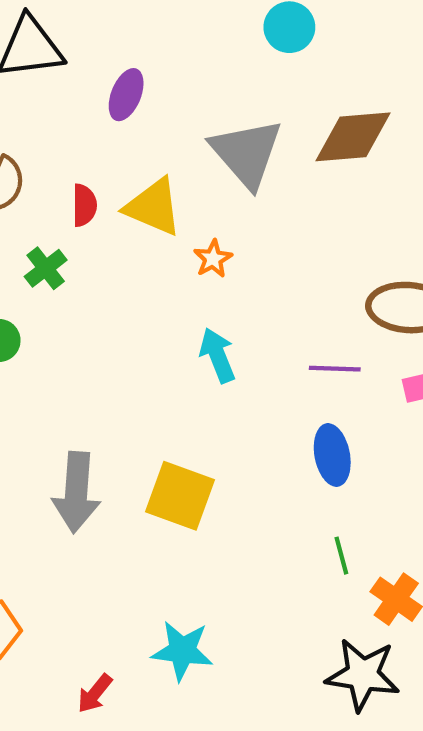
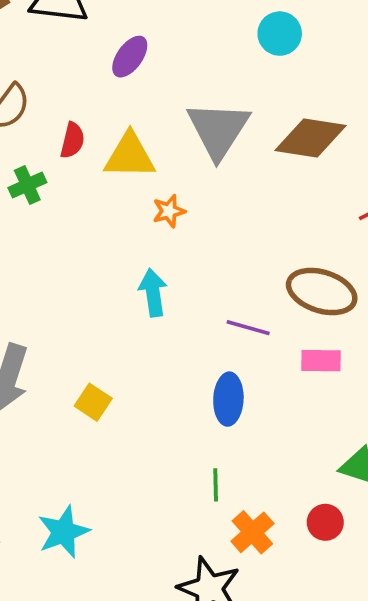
yellow triangle: (153, 207) -> (130, 156), turned -36
yellow square: (180, 496) -> (93, 402), size x0.6
cyan star: (182, 651) -> (63, 532), turned 30

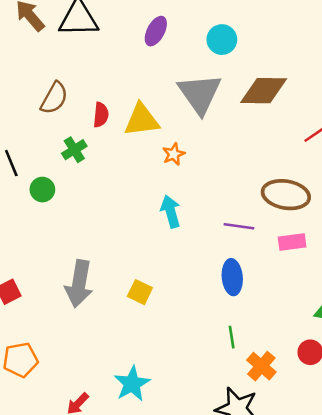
cyan circle: (280, 34) -> (222, 40), moved
purple ellipse: (130, 57) -> (156, 31), moved

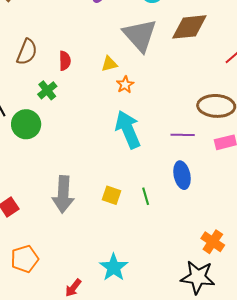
yellow triangle: (142, 120) -> (109, 64), moved, size x0.6
green circle: (42, 190) -> (26, 124), size x1.5
cyan arrow: (171, 211) -> (128, 130), size x1.5
green line: (232, 337) -> (146, 196), moved

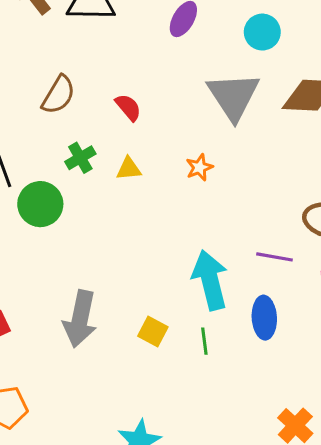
red semicircle: (65, 61) -> (128, 107), moved, turned -48
yellow triangle: (109, 64) -> (129, 169), moved
cyan arrow: (128, 130) -> (210, 280), moved

